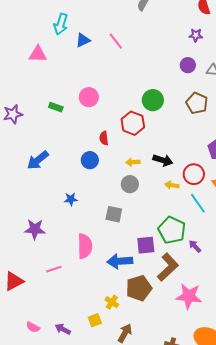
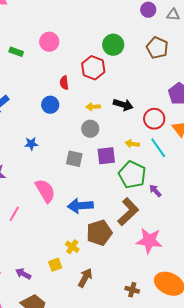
yellow arrow: (172, 185) -> (132, 144), moved
purple square: (146, 245) -> (106, 156), moved
pink semicircle: (85, 246) -> (45, 191), turned -30
pink line: (54, 269) -> (14, 214), turned -42

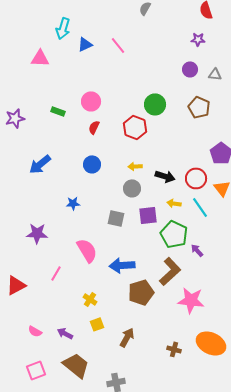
red semicircle: (64, 83) -> (94, 127), moved, turned 32
black arrow: (123, 105) -> (165, 176), moved
yellow cross: (72, 247) -> (90, 299), moved

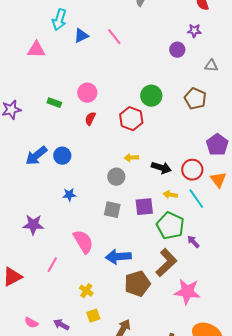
purple circle: (190, 69) -> (177, 50), moved
blue circle: (92, 164) -> (62, 156), moved
gray circle: (132, 188) -> (116, 177), moved

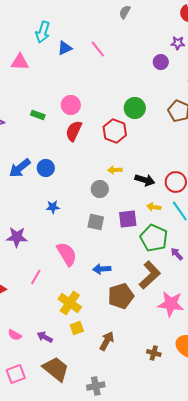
red semicircle: (90, 119) -> (74, 131), size x1.5
blue arrow: (118, 257) -> (102, 269), size x0.7
yellow cross: (86, 291) -> (70, 303), size x1.6

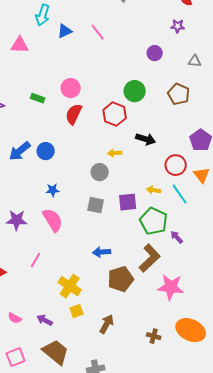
purple circle: (161, 62) -> (155, 53), moved
black arrow: (145, 180) -> (146, 139), moved
pink semicircle: (67, 254) -> (53, 220), moved

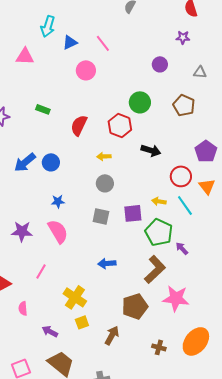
pink circle: (71, 88) -> (86, 70), moved
yellow arrow: (115, 153) -> (104, 156), moved
brown pentagon: (121, 279) -> (135, 306), moved
pink semicircle: (15, 318) -> (23, 308), moved, turned 56
orange ellipse: (191, 330) -> (196, 341), turned -76

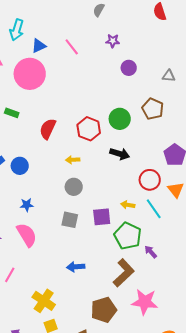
purple star: (183, 37) -> (113, 41), moved
pink circle: (86, 70) -> (30, 74), moved, size x1.6
green circle: (140, 102) -> (120, 119), moved

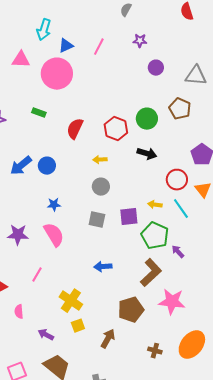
pink line: (72, 47) -> (99, 47), turned 66
gray triangle: (169, 76) -> (196, 76), size x1.6

